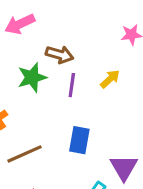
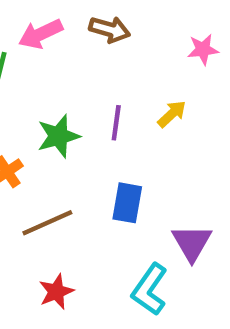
brown arrow: (60, 55) -> (110, 29), moved
green star: (32, 77) -> (58, 136), moved

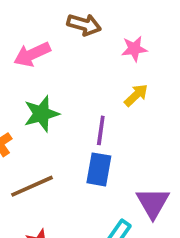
pink arrow: (41, 34) -> (32, 54), moved
pink star: (203, 49) -> (134, 49), moved
purple line: (116, 123) -> (101, 130), moved

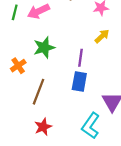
brown line: (32, 186) -> (39, 92), turned -45

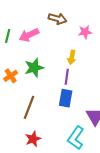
yellow arrow: (102, 36) -> (72, 57), moved, turned 144
orange cross: (18, 66) -> (11, 76), moved

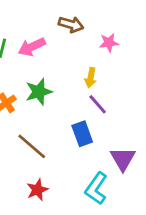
purple line: (67, 77) -> (98, 104), moved, turned -49
blue rectangle: (66, 98) -> (82, 134), turned -30
brown line: (29, 107) -> (32, 146), turned -70

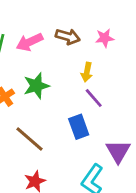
brown arrow: (71, 24) -> (68, 37), moved

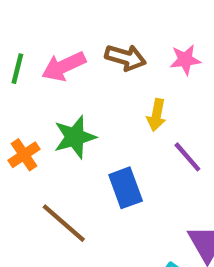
purple line: (94, 98) -> (187, 157), moved
blue rectangle: (79, 127) -> (126, 188), moved

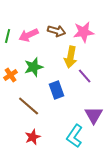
pink star: (185, 60) -> (84, 32), size x1.5
yellow arrow: (157, 115) -> (71, 57), size x1.5

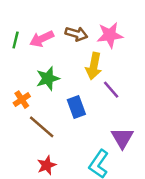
orange cross: (11, 75) -> (22, 100), moved

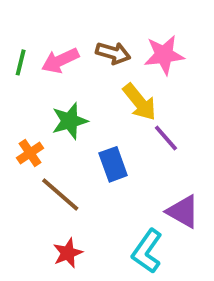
yellow arrow: (94, 66) -> (140, 102), turned -50
purple triangle: (122, 138) -> (183, 212), turned -30

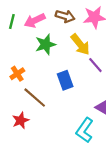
green star: (70, 121) -> (46, 44), moved
red star: (68, 253) -> (21, 120), moved

